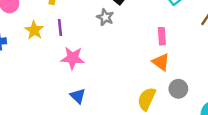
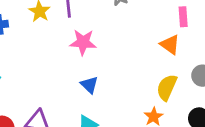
orange triangle: (161, 62) -> (170, 45), moved

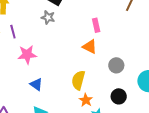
yellow semicircle: (167, 87) -> (78, 80), moved

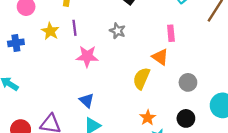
gray star: (48, 17) -> (117, 31), moved
yellow semicircle: (78, 80) -> (141, 79), moved
blue triangle: (36, 84) -> (87, 100), moved

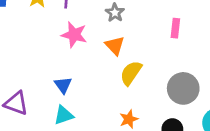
orange triangle: (160, 57) -> (115, 46), moved
gray circle: (188, 82) -> (183, 88), size x1.5

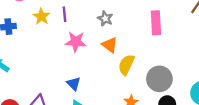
pink rectangle: (175, 28) -> (156, 23), size x1.5
gray circle: (183, 88) -> (159, 79), moved

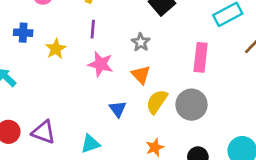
yellow star: (41, 17) -> (56, 49), moved
gray circle: (159, 79) -> (192, 105), moved
blue triangle: (74, 84) -> (118, 109), moved

